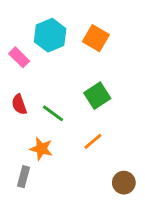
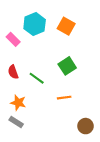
orange line: (93, 141) -> (64, 98), turned 32
orange star: (41, 149) -> (18, 103), moved
gray rectangle: (24, 177) -> (16, 122), turned -72

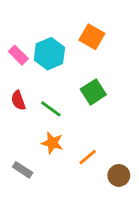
cyan hexagon: (35, 24) -> (49, 54), moved
orange line: (64, 98) -> (88, 157), moved, turned -32
orange star: (18, 103) -> (52, 143), moved

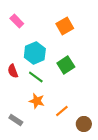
orange square: (92, 37) -> (65, 26), turned 30
cyan hexagon: (49, 54) -> (35, 53), moved
pink rectangle: (18, 55) -> (17, 21), moved

